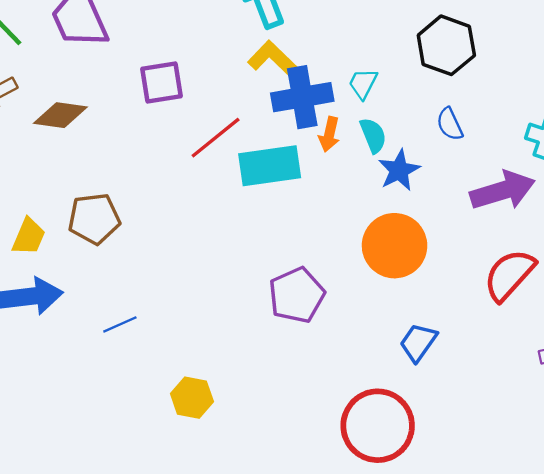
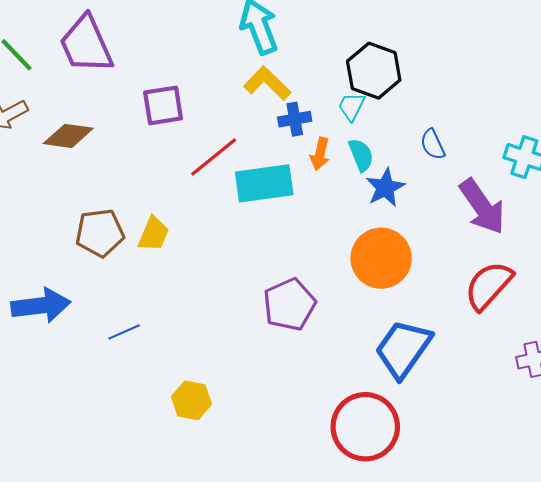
black hexagon: (446, 45) -> (374, 71), moved
blue cross: (302, 97) -> (295, 119), size x0.6
purple arrow: (503, 191) -> (482, 207), turned 72
yellow trapezoid: (29, 237) -> (154, 234), moved
blue trapezoid: (418, 342) -> (403, 349), size x1.6

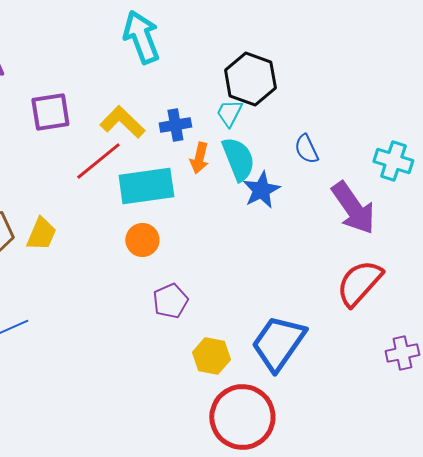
yellow L-shape: (267, 83) -> (122, 122), moved
cyan semicircle: (361, 155) -> (238, 159), size x1.4
orange circle: (381, 258) -> (142, 240), moved, size x0.6
purple pentagon: (289, 305) -> (170, 301), size x0.7
yellow hexagon: (191, 400) -> (211, 356), moved

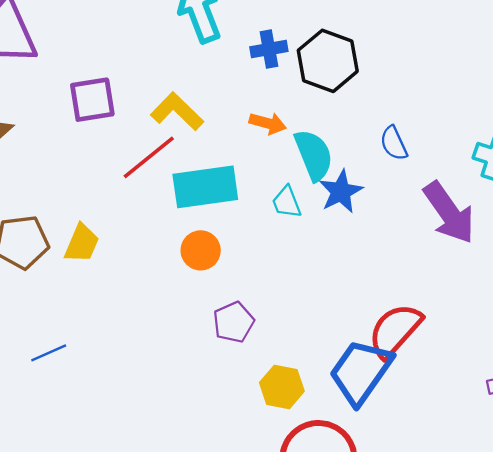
cyan trapezoid: (229, 113) -> (287, 202), moved, turned -48
blue cross: (175, 125) -> (269, 49), moved
orange arrow: (199, 158) -> (268, 123), moved, turned -88
red semicircle: (359, 283) -> (395, 330), moved

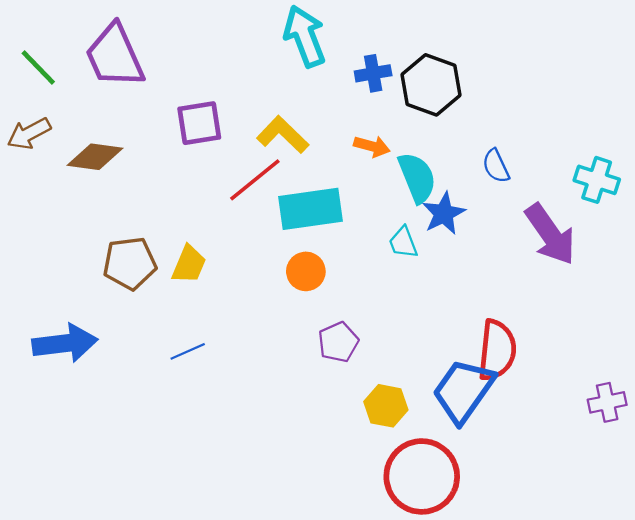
cyan trapezoid: (287, 202) -> (403, 242), moved
red semicircle: (395, 330) -> (497, 350), turned 144
blue line: (49, 353) -> (188, 351), moved

